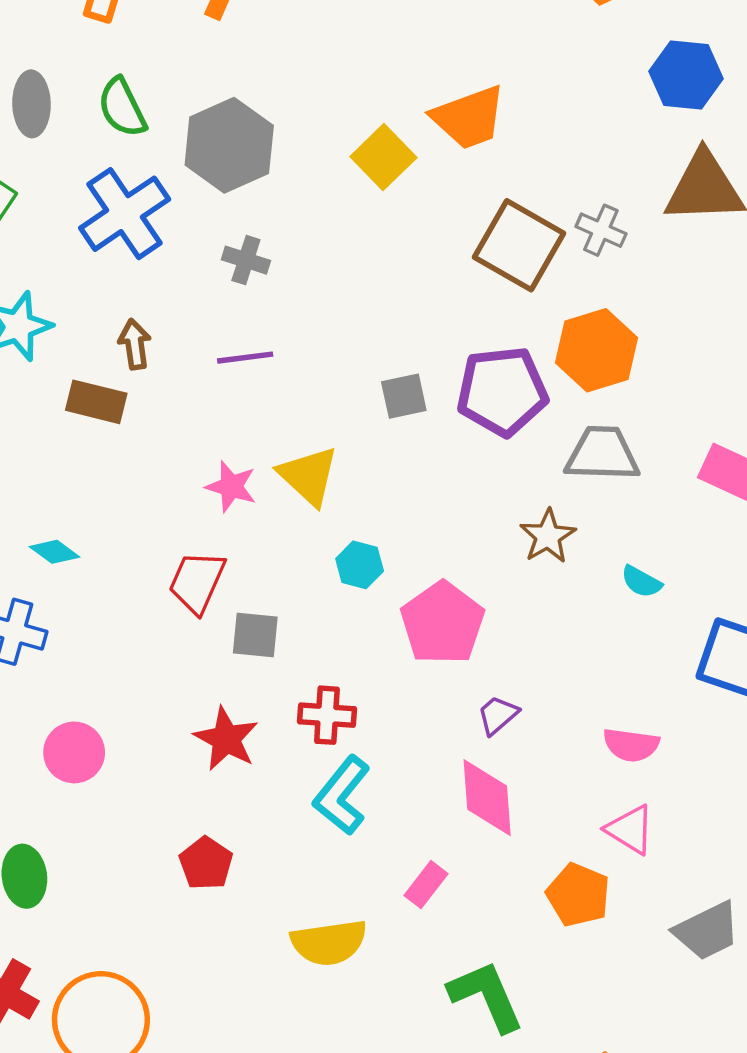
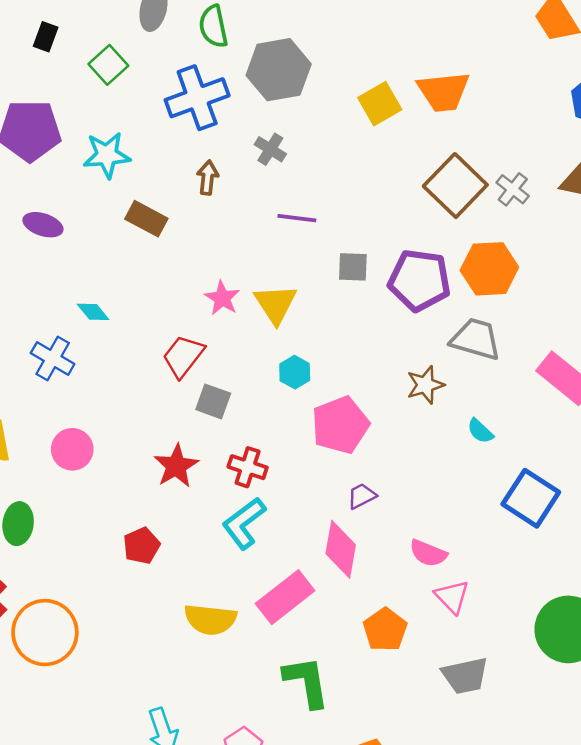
brown arrow: (135, 344) -> (208, 178), moved
purple line: (245, 358) -> (297, 218), moved
pink semicircle: (631, 745) -> (428, 553), moved
pink triangle: (630, 830) -> (452, 597), moved
pink rectangle: (426, 885) -> (285, 597), size x1.8

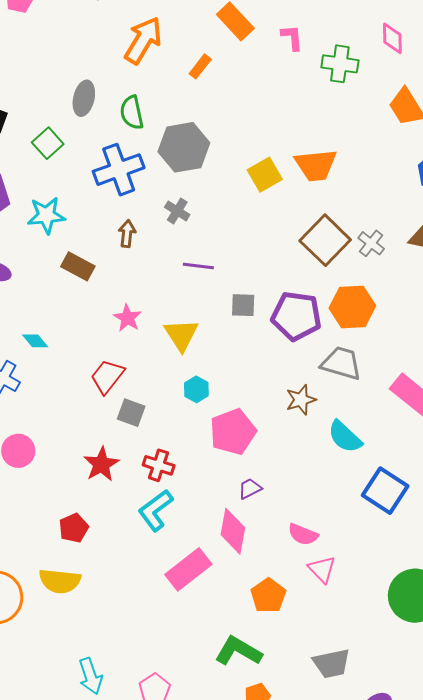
pink star: (222, 298) -> (127, 318), moved
cyan semicircle: (480, 431) -> (345, 437), size x1.6
yellow semicircle: (210, 619) -> (60, 581), moved
gray trapezoid: (465, 676) -> (332, 663), moved
green L-shape: (307, 682) -> (238, 651), moved, turned -51

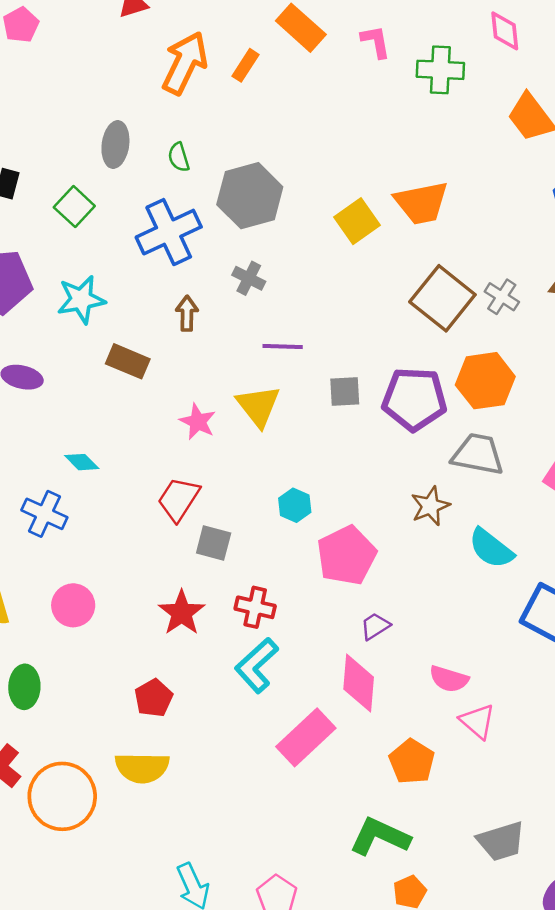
orange rectangle: (200, 66) -> (245, 65), moved
green semicircle: (132, 113) -> (179, 157), size x0.7
yellow triangle: (181, 335) -> (258, 406), moved

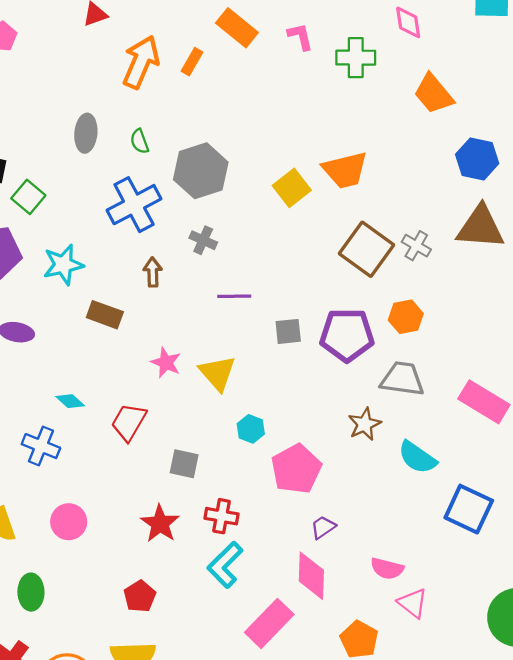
green square: (74, 207) -> (28, 197), moved
orange hexagon: (485, 381) -> (406, 317), size x0.7
yellow triangle: (258, 406) -> (218, 373), moved
red trapezoid: (179, 499) -> (129, 422), moved

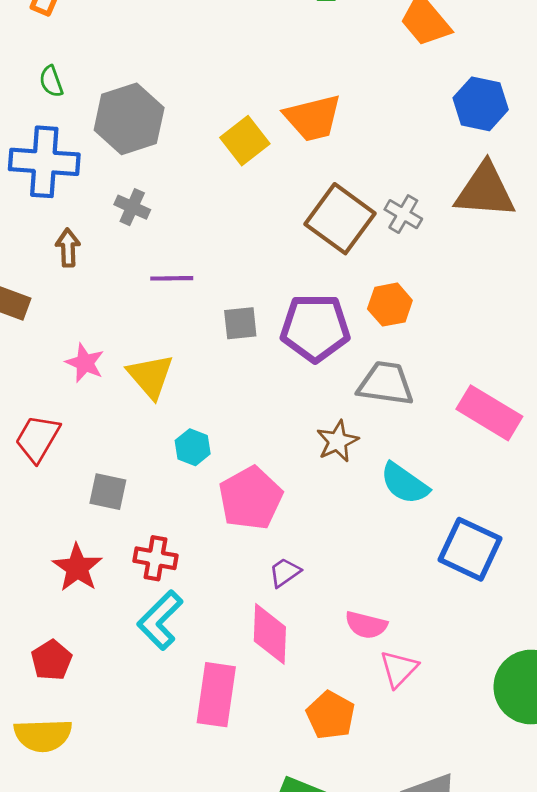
blue cross: (134, 205) -> (44, 162), turned 32
pink triangle: (413, 603) -> (399, 669), turned 36
pink rectangle: (269, 623) -> (216, 695), turned -36

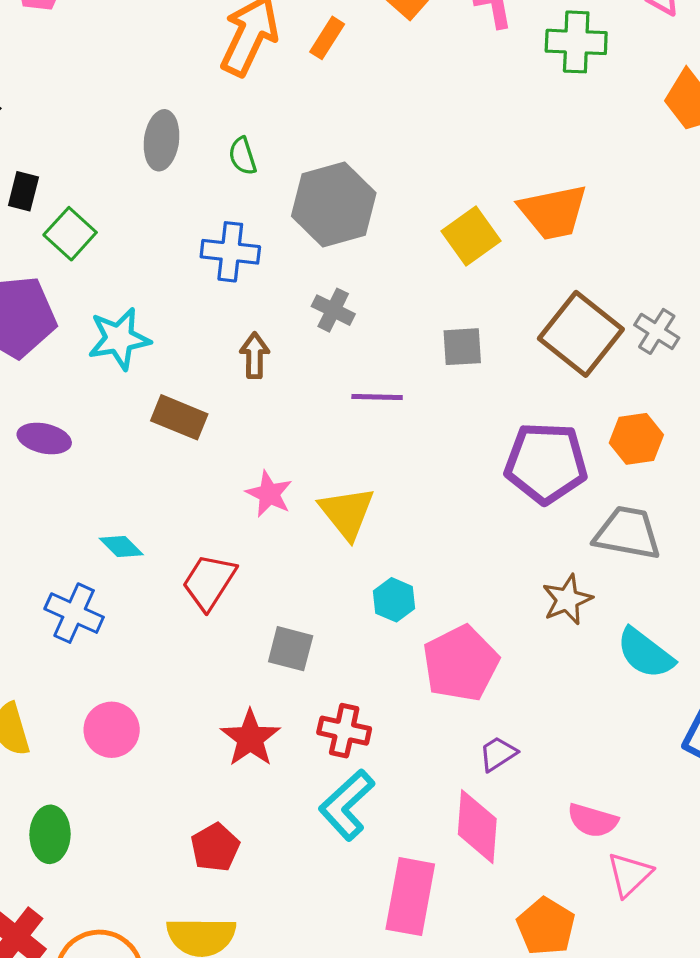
blue cross: (44, 162) -> (230, 252), size x0.7
gray square: (240, 323) -> (462, 347), moved

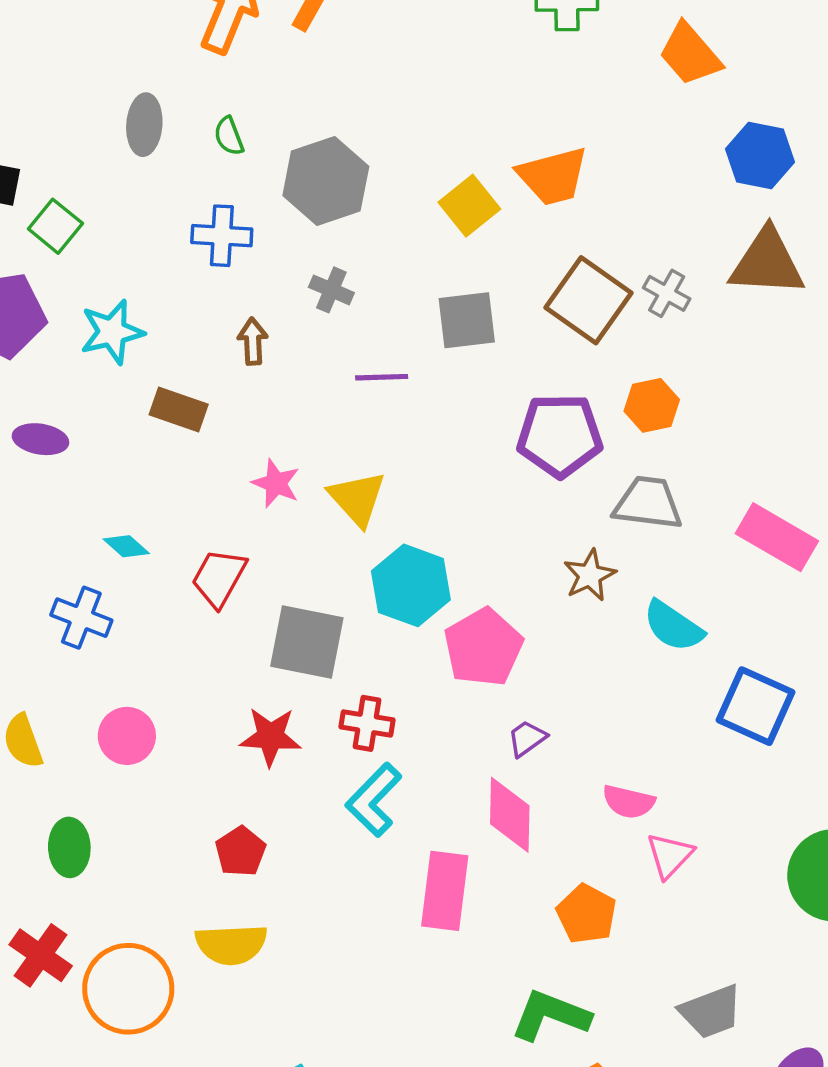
gray square: (462, 347) -> (467, 320), size x1.4
cyan hexagon: (394, 600) -> (411, 585), size x1.8
gray square: (291, 649) -> (307, 642), size x1.6
red star: (250, 738) -> (270, 737), turned -30

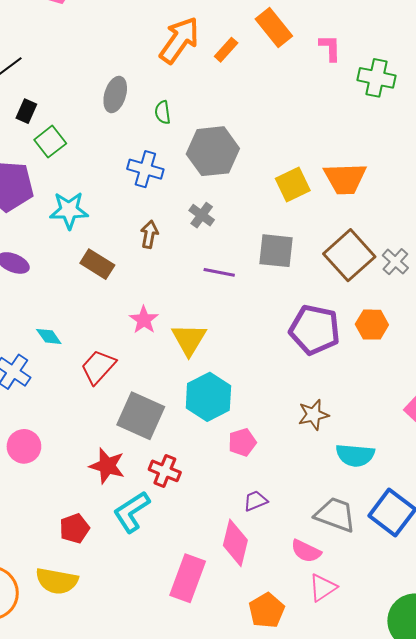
gray trapezoid: (648, 503) -> (335, 515), moved
cyan semicircle: (673, 626) -> (355, 455), turned -42
pink pentagon: (483, 647) -> (242, 442), size x0.6
cyan L-shape: (374, 800) -> (132, 512), moved

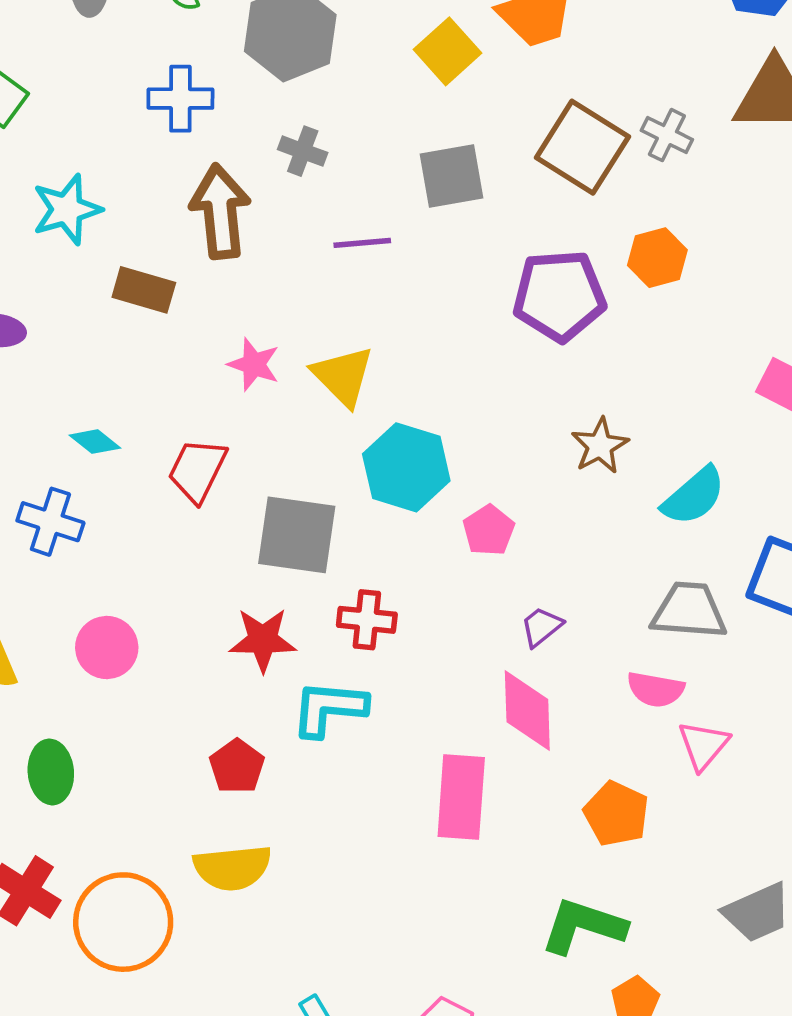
brown arrow: (149, 234) -> (220, 212), size x1.8
cyan semicircle: (355, 455) -> (694, 496), turned -30
cyan L-shape: (132, 512) -> (329, 708), turned 54

